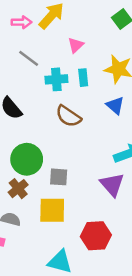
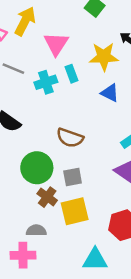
pink triangle: (76, 45) -> (56, 44), size x1.5
brown semicircle: (68, 116) -> (70, 138), moved
brown cross: (18, 189) -> (47, 197), moved

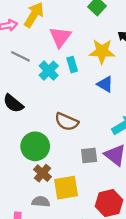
cyan cross: (46, 82) -> (49, 71), turned -30
gray square: (73, 177) -> (89, 156), moved
gray semicircle: (36, 230) -> (41, 202), moved

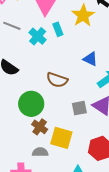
yellow star: (102, 51) -> (83, 16), turned -30
blue triangle: (105, 84) -> (90, 59), moved
yellow square: (66, 188) -> (61, 138), turned 30

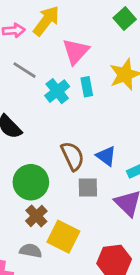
blue triangle: (90, 59) -> (106, 156), moved
brown semicircle: (57, 80) -> (73, 156), turned -145
gray square: (79, 108) -> (88, 187), moved

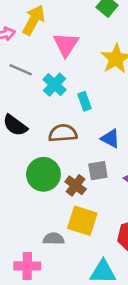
cyan rectangle: (87, 87) -> (85, 101), moved
brown semicircle: (73, 156) -> (63, 133), moved, turned -60
brown cross: (36, 216) -> (76, 185), moved

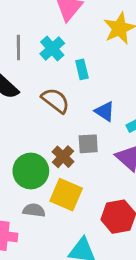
gray line: (21, 70) -> (18, 47), moved, turned 60
brown semicircle: (63, 133) -> (55, 101), turned 36
green circle: (43, 174) -> (31, 171), moved

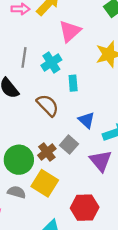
gray square: (88, 144) -> (69, 145), turned 36

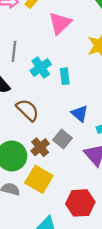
cyan cross: (51, 63) -> (41, 67), moved
brown semicircle: (48, 105) -> (28, 110), moved

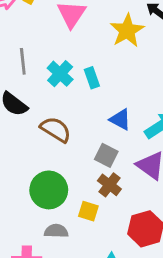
brown cross: (40, 147) -> (109, 185), moved
yellow square: (39, 179) -> (88, 211), size x0.6

